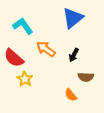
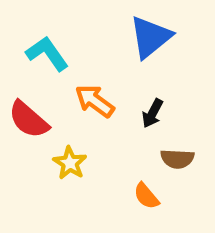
yellow star: (25, 79) -> (70, 163), moved

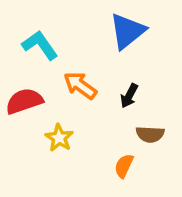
red semicircle: (29, 120) -> (24, 101), turned 120
orange semicircle: (146, 196) -> (124, 166), turned 65

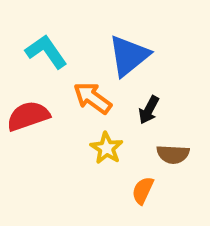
blue triangle: (127, 31) -> (129, 56), moved
yellow star: (59, 138) -> (107, 148), moved

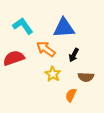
blue triangle: (129, 56) -> (64, 28), turned 35

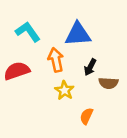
orange arrow: (46, 49) -> (56, 60), turned 42
brown semicircle: (86, 77) -> (108, 83), moved

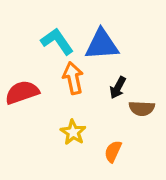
cyan L-shape: (28, 32) -> (57, 41), moved
yellow star: (64, 90) -> (73, 132), moved

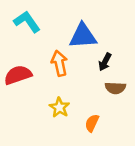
cyan L-shape: (57, 41) -> (27, 22), moved
black arrow: (118, 88) -> (105, 62), moved

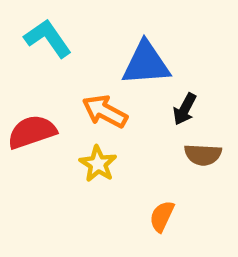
orange arrow: (59, 63) -> (105, 111), turned -50
yellow star: (59, 107) -> (98, 164), moved

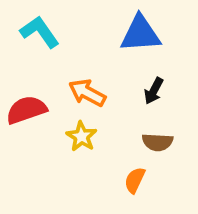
blue triangle: (146, 63) -> (140, 34), moved
brown semicircle: (203, 155) -> (158, 142), moved

